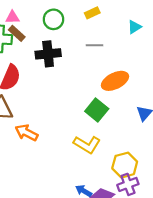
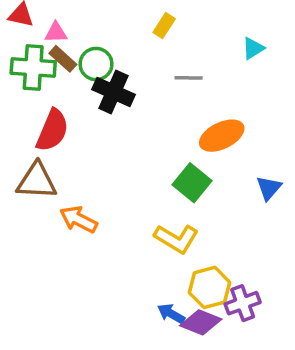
yellow rectangle: (92, 13) -> (164, 26), moved, turned -32
green circle: (53, 19) -> (96, 64), moved
black cross: (48, 54) -> (113, 92), turned 30
yellow hexagon: (125, 165) -> (209, 287), moved

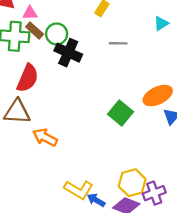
orange ellipse: (222, 136) -> (158, 96), moved
yellow L-shape: (176, 239) -> (79, 190), moved
blue arrow: (171, 314) -> (96, 200), moved

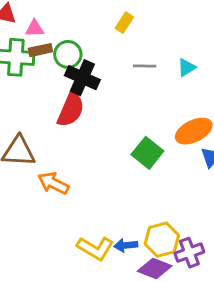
cyan triangle: (161, 24) -> (186, 67), moved
brown rectangle: (35, 30) -> (40, 50), turned -54
red semicircle: (28, 78) -> (71, 109), moved
blue arrow: (96, 200) -> (126, 245), moved, turned -36

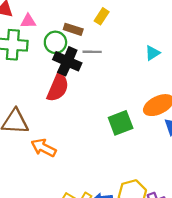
brown rectangle: (40, 50) -> (73, 29), moved, turned 30
gray line: (145, 66) -> (92, 52), moved
green square: (147, 153) -> (121, 123), turned 30

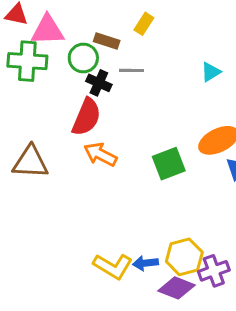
pink triangle: (28, 21) -> (48, 30), size x1.6
black cross: (67, 61) -> (99, 83), size x0.7
orange arrow: (44, 148) -> (100, 154), moved

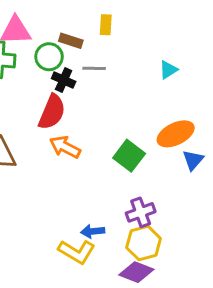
yellow rectangle: (144, 24) -> (106, 25), turned -30
green square: (169, 164) -> (129, 156), turned -32
blue arrow: (145, 263) -> (93, 231), moved
purple cross: (214, 271) -> (141, 212), moved

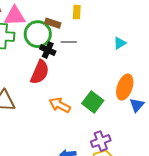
green circle: (49, 57) -> (38, 34), size x1.4
orange ellipse: (176, 134) -> (125, 87), turned -45
orange arrow: (65, 147) -> (60, 105), moved

